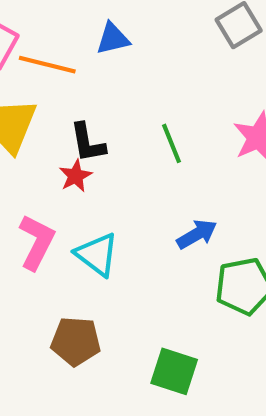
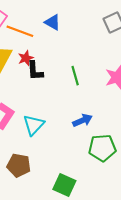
blue triangle: (113, 39) -> (53, 22), turned 36
red star: (75, 176) -> (26, 58), moved
cyan triangle: (97, 254) -> (34, 125), turned 30

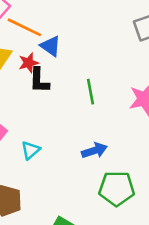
blue triangle: (53, 22) -> (51, 46), moved
cyan triangle: (34, 125) -> (31, 150), size x0.7

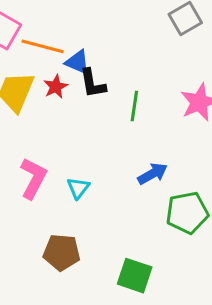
black L-shape: (39, 80) -> (93, 83), moved
green line: (90, 92) -> (134, 106), turned 30

